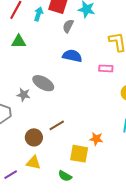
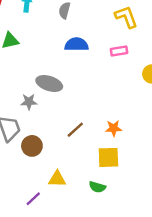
brown circle: (34, 137) -> (32, 146), moved
orange star: (96, 139) -> (114, 128), moved

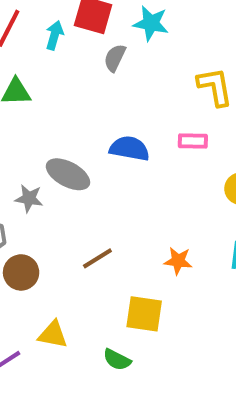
blue semicircle: (76, 44) -> (129, 148), moved
orange star: (114, 128) -> (178, 261), moved

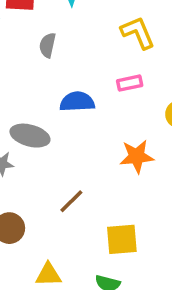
gray semicircle: (115, 58) -> (47, 45), moved
orange star: (178, 261) -> (137, 156), moved, size x1.4

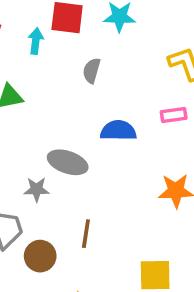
brown line: (71, 201) -> (86, 234), moved, turned -40

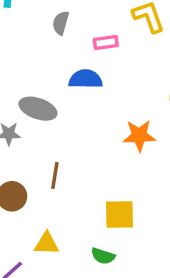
pink rectangle: (174, 115) -> (106, 43), moved

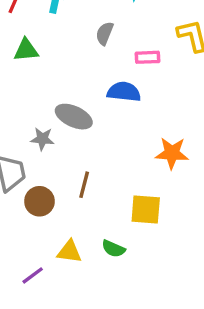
yellow square: (120, 215) -> (146, 209), moved
green semicircle: (103, 256) -> (113, 249), moved

